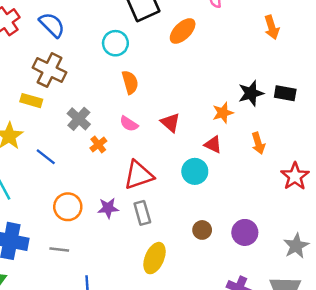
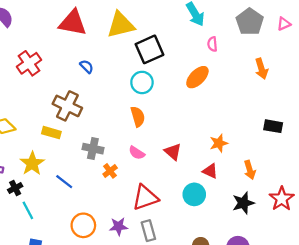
blue semicircle: (52, 25) -> (87, 66), moved, size x0.6
orange ellipse: (183, 31) -> (197, 77), moved
cyan circle: (115, 43) -> (142, 82), moved
black star: (251, 93) -> (243, 203), moved
gray cross: (79, 119) -> (93, 149), turned -30

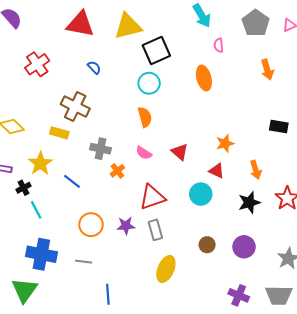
orange ellipse: (197, 77) -> (204, 78), turned -60

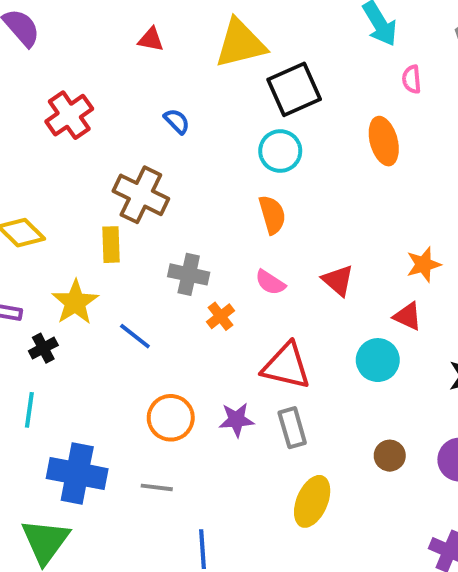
red triangle: (80, 24) -> (151, 40), size x0.5
yellow rectangle: (59, 133) -> (111, 245), turned 72
red triangle: (152, 197) -> (286, 366), turned 32
cyan line: (36, 210) -> (29, 410), moved, turned 36

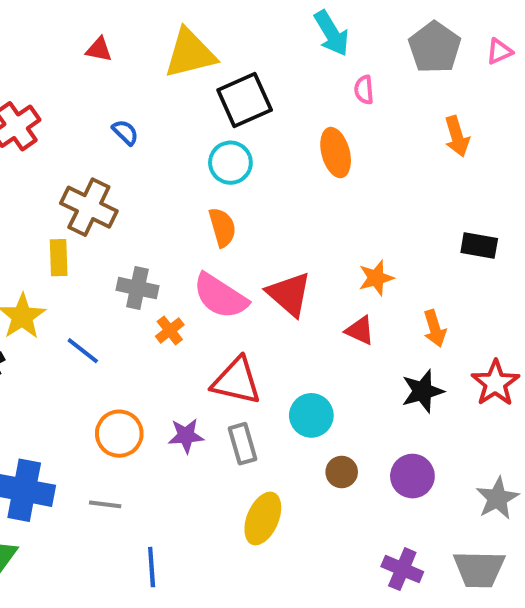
red triangle: (338, 280) -> (289, 294), size x1.4
pink semicircle: (270, 282) -> (220, 296), size x1.8
cyan circle: (378, 360) -> (311, 415), moved

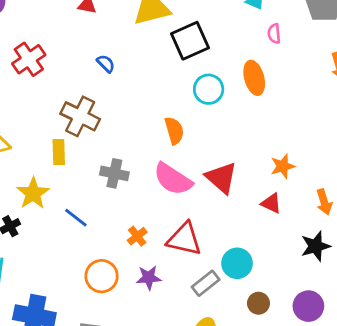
cyan circle: (230, 163) -> (209, 89), moved
orange cross: (170, 330) -> (137, 236), moved
gray rectangle: (243, 444) -> (206, 283), moved, turned 68

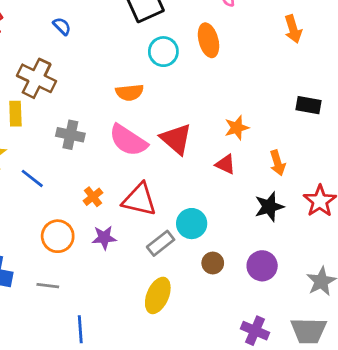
orange semicircle: (174, 131) -> (130, 92), turned 100

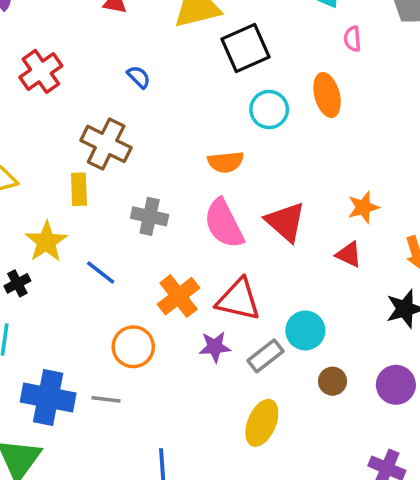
pink semicircle: (128, 140) -> (224, 224), turned 30
orange cross: (93, 197) -> (179, 296), size x1.6
purple star: (104, 238) -> (215, 347), moved
gray line: (48, 286) -> (106, 399), moved

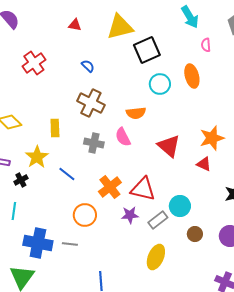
brown cross: (106, 144) -> (91, 103), moved
orange star: (363, 207) -> (212, 138), size x1.4
pink semicircle: (224, 224) -> (123, 137), moved, size x0.7

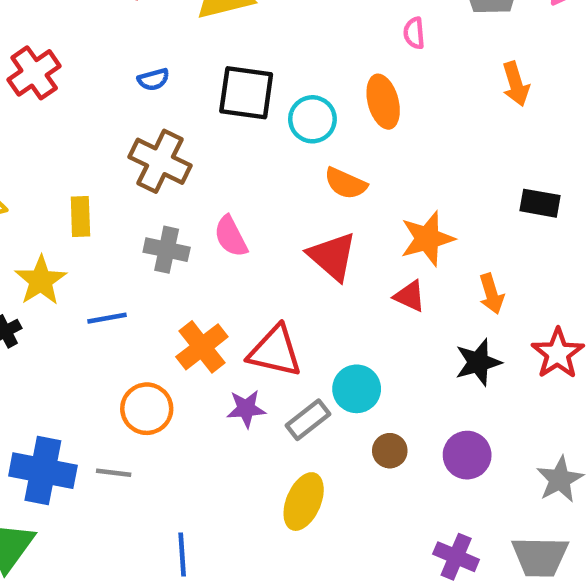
black square: (147, 50) -> (246, 93), moved, turned 32
blue semicircle: (88, 66) -> (153, 80), turned 120
orange semicircle: (136, 113) -> (346, 183), moved, turned 30
blue line: (67, 174) -> (107, 318), turned -48

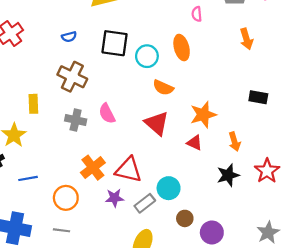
blue line: (107, 318) -> (28, 178), moved
purple circle: (467, 455) -> (212, 232), moved
gray line: (114, 473) -> (62, 230), moved

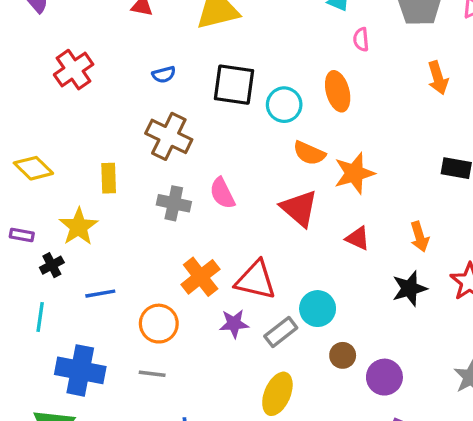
orange star: (203, 115) -> (354, 173), moved

